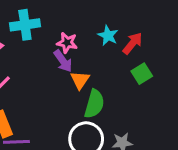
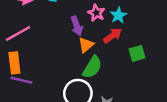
pink star: (67, 43) -> (96, 13), moved
red arrow: (133, 43) -> (113, 36), moved

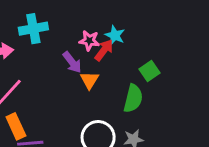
red arrow: (113, 36) -> (104, 50), moved
green semicircle: (92, 67) -> (133, 98), moved

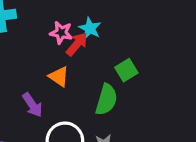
purple arrow: (72, 62) -> (32, 105), moved
orange triangle: (89, 80) -> (59, 77), turned -30

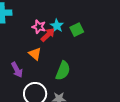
green square: (126, 70) -> (77, 30), moved

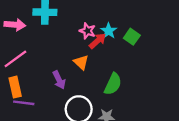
green square: (77, 30) -> (132, 37), turned -32

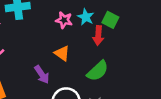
red arrow: (98, 41) -> (98, 35), moved, turned 144
green semicircle: (113, 84) -> (98, 71), turned 30

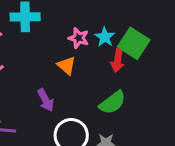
green square: (110, 20) -> (134, 43), size x1.5
orange triangle: (62, 53) -> (66, 66), moved

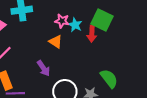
cyan star: (105, 37) -> (75, 25), moved
green semicircle: (112, 103) -> (109, 79), moved, turned -84

